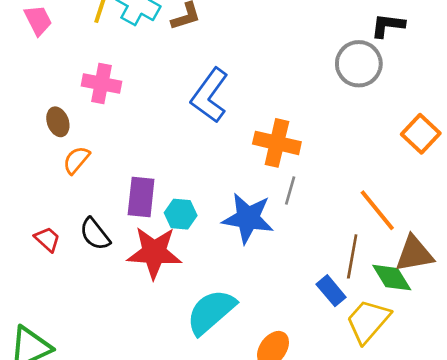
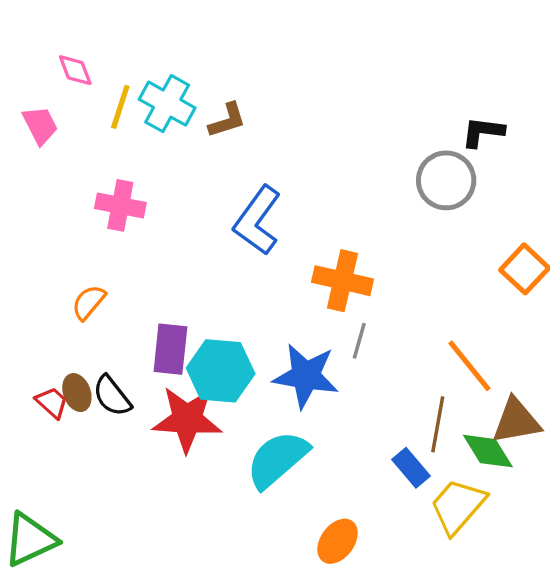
brown ellipse: (58, 122) -> (77, 393), moved
cyan hexagon: (181, 214) -> (221, 371), size x1.6
cyan semicircle: (211, 312) -> (277, 459), moved

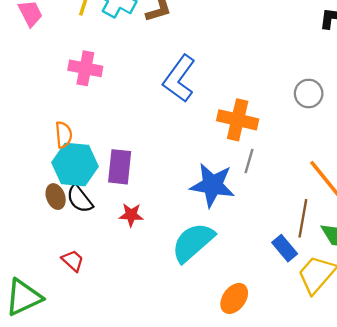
gray circle: (446, 180) -> (309, 94), moved, size x0.7
orange semicircle: (89, 302) -> (64, 135), turned 135
cyan hexagon: (221, 371) -> (75, 164), moved
red trapezoid: (52, 403) -> (73, 261), moved
red star: (187, 419) -> (131, 215), size x0.5

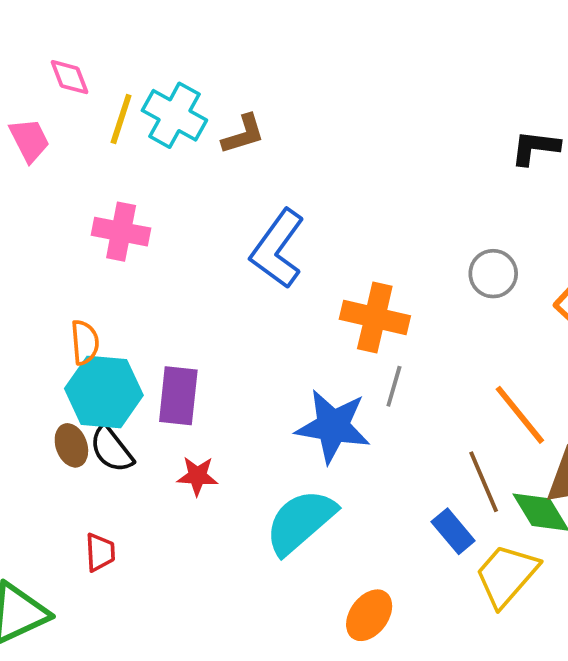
brown line: (303, 218) -> (484, 482), turned -33
red trapezoid: (73, 261) -> (100, 552), turned 45

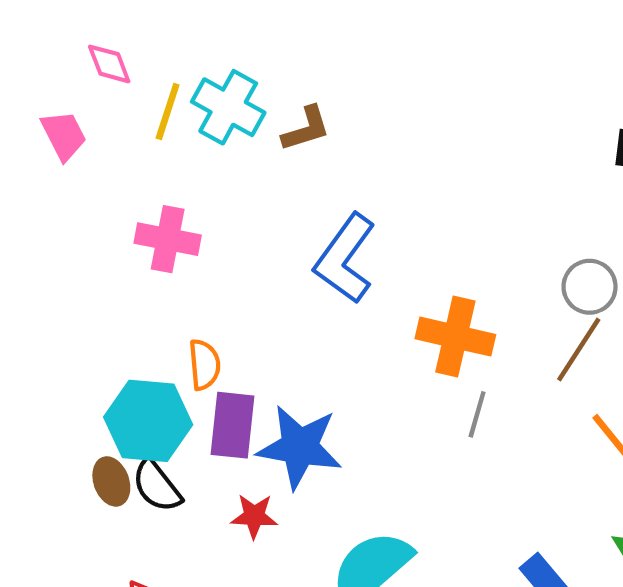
orange semicircle: (85, 342) -> (204, 365), moved
blue star: (333, 426) -> (300, 447), moved
brown line: (484, 482) -> (579, 349), moved, turned 56

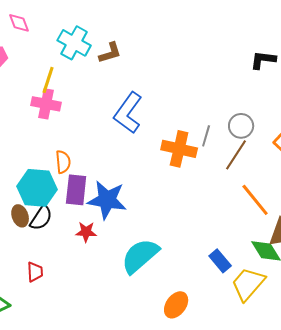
yellow line: (168, 111) -> (48, 80), moved
gray line: (477, 414) -> (206, 136), moved
black semicircle: (157, 486) -> (41, 218), turned -108

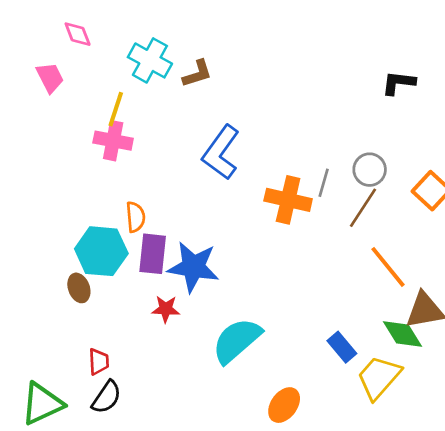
black semicircle: (41, 218) -> (107, 397), moved

